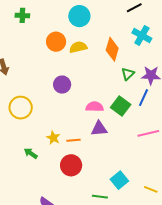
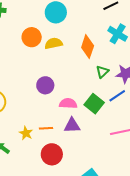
purple circle: (62, 85) -> (45, 85), moved
blue line: (143, 98) -> (117, 96), turned 30
orange line: (73, 140) -> (46, 128), moved
red circle: (71, 165) -> (52, 154), moved

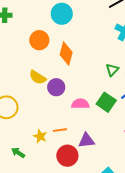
yellow semicircle: (54, 43) -> (38, 77), moved, turned -132
orange diamond: (88, 47) -> (66, 54), moved
purple triangle: (72, 125) -> (87, 140), moved

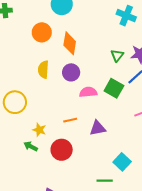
yellow semicircle: (38, 77) -> (43, 70), turned 66
purple circle: (56, 87) -> (71, 72), moved
yellow star: (40, 136) -> (39, 130), moved
red circle: (67, 156) -> (62, 150), moved

